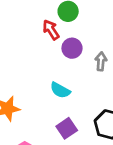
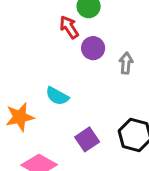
cyan semicircle: (60, 90) -> (57, 96), moved

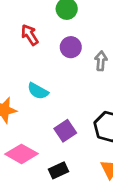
red arrow: (69, 27) -> (30, 35), moved

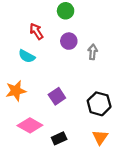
cyan semicircle: (38, 91) -> (27, 56), moved
purple square: (65, 131) -> (57, 96), moved

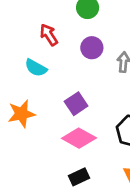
purple square: (57, 96) -> (76, 104), moved
pink diamond: (30, 125) -> (79, 138), moved

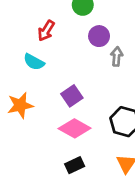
red arrow: (49, 35) -> (46, 31), turned -115
purple circle: (92, 48) -> (99, 36), moved

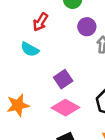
orange star: (20, 105) -> (18, 105), moved

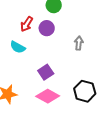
purple circle: (87, 27) -> (47, 28), moved

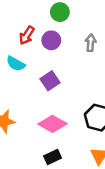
gray arrow: (79, 43) -> (91, 43), moved
purple square: (46, 72) -> (50, 81), moved

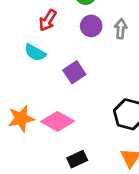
purple circle: (51, 40) -> (91, 26), moved
pink diamond: (53, 124) -> (58, 121), moved

